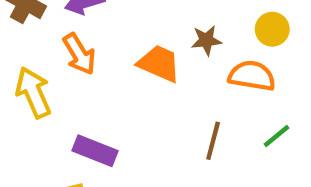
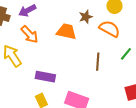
orange semicircle: (252, 76) -> (109, 29), turned 30

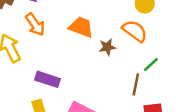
brown star: (86, 17) -> (107, 47), moved
brown line: (98, 62) -> (136, 84), moved

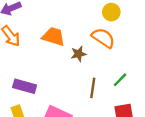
green line: (151, 65) -> (120, 80), moved
brown line: (136, 84) -> (93, 88), moved

